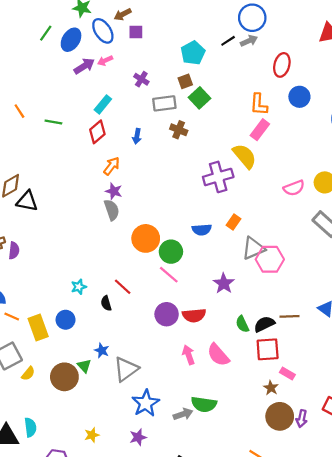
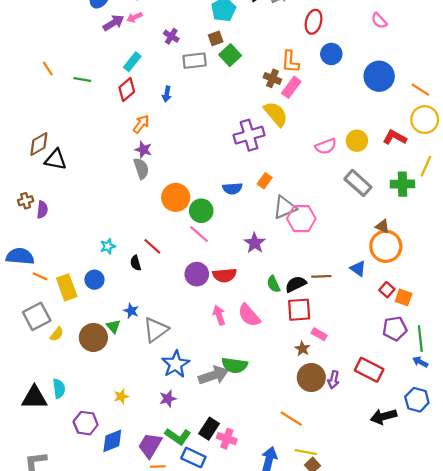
brown cross: (179, 130) -> (272, 78), moved
gray arrow: (183, 414) -> (213, 375), size x1.5

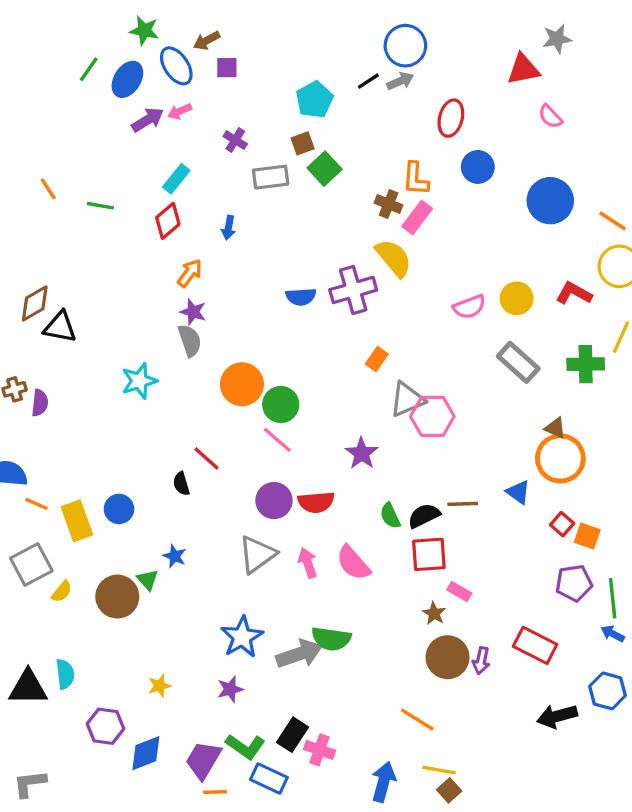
blue semicircle: (232, 189) -> (301, 297), moved
cyan star: (108, 246) -> (139, 381), moved, size x1.5
gray triangle: (156, 330) -> (257, 554), moved

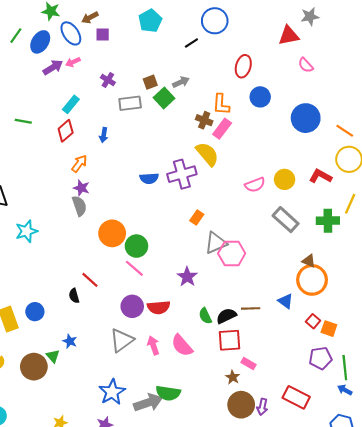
gray arrow: (400, 81) -> (181, 82), moved
cyan pentagon: (314, 100) -> (150, 21), moved
cyan star: (139, 381) -> (26, 231), moved

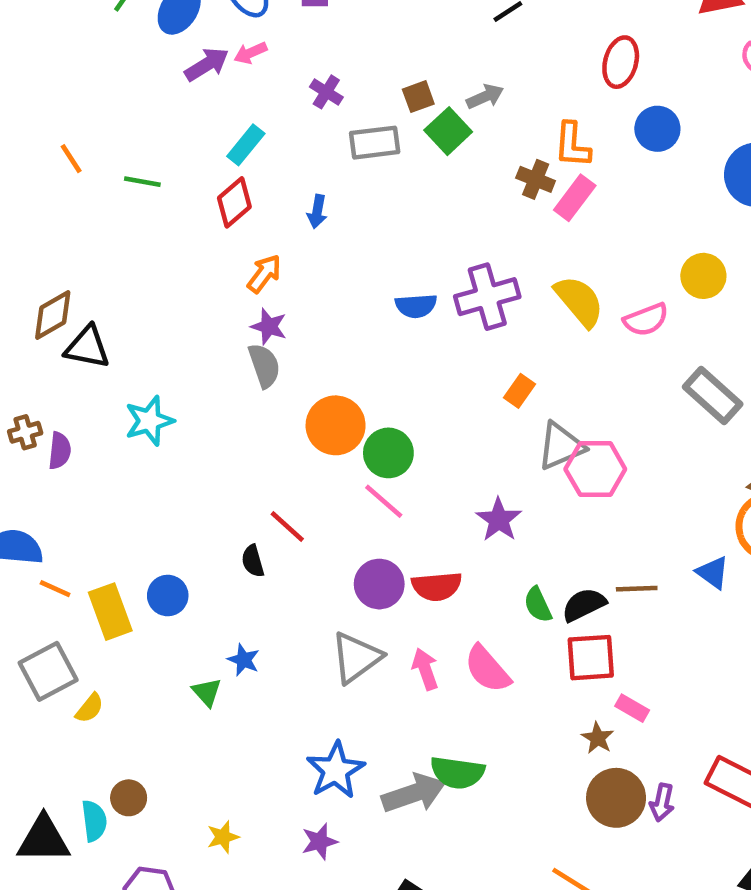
yellow semicircle: (207, 154) -> (579, 301), moved
yellow circle: (285, 179) -> (703, 276), moved
brown circle: (34, 367) -> (129, 798), moved, size x0.6

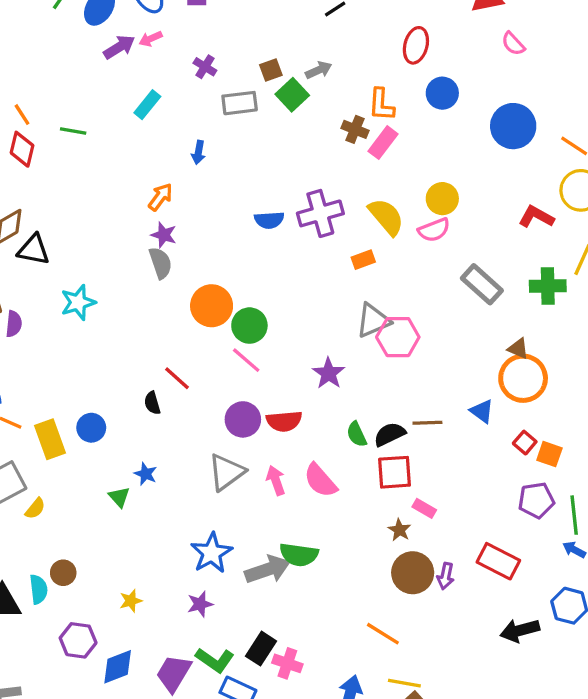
red diamond: (234, 202) -> (22, 149), moved, turned -36
yellow circle: (703, 276) -> (442, 199), moved
orange rectangle: (519, 391) -> (363, 260), moved, turned 35

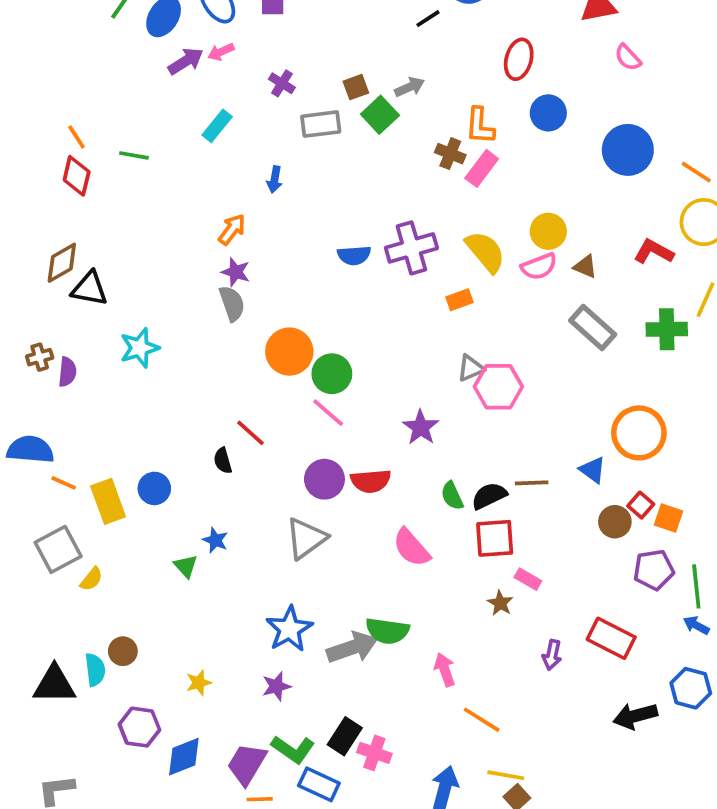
gray triangle: (373, 321) -> (471, 368), size x0.7
brown triangle: (518, 349) -> (585, 266), moved
pink arrow: (276, 480) -> (445, 670), moved
brown circle: (413, 573) -> (615, 522), moved, size x0.7

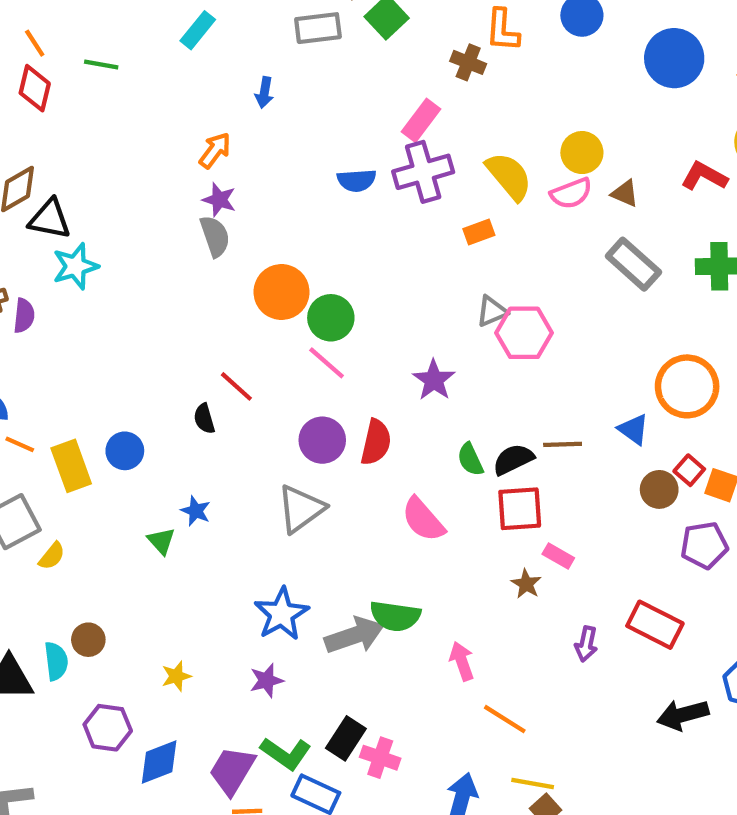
pink rectangle: (482, 168) -> (421, 120), moved
cyan star: (139, 348) -> (75, 266), moved
red semicircle: (371, 481) -> (376, 442), turned -72

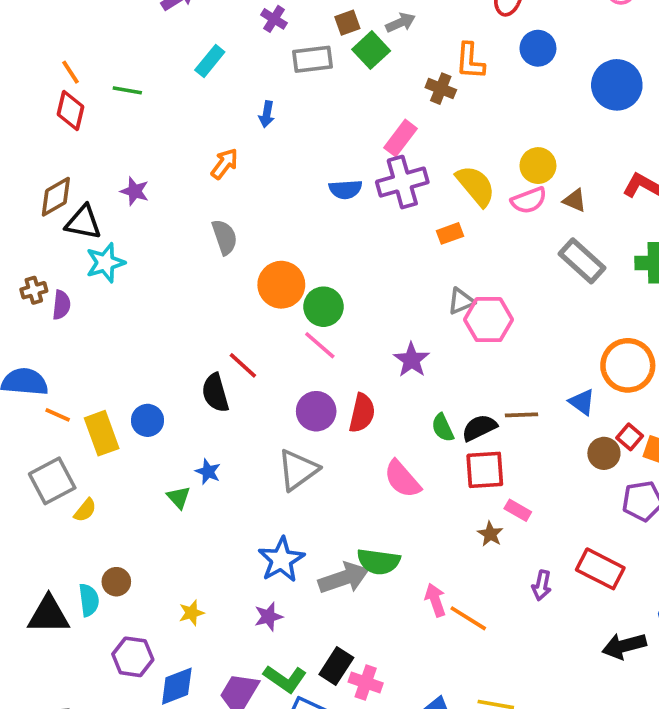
purple star: (219, 200) -> (135, 191), moved
black semicircle: (204, 419) -> (215, 393), size x1.5
orange line: (505, 719) -> (468, 618), moved

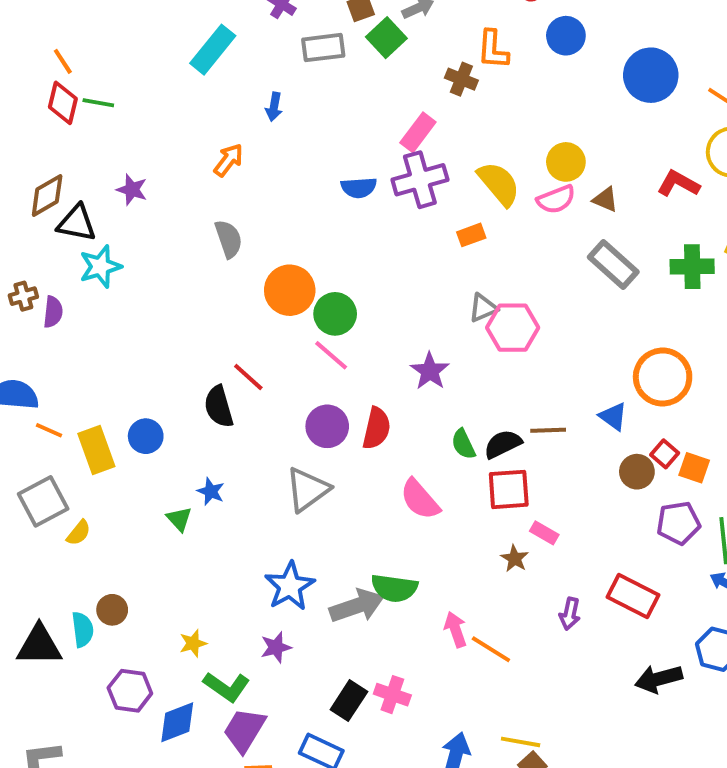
cyan rectangle: (210, 61) -> (213, 50), size x1.4
green line: (127, 90) -> (98, 103), moved
green L-shape: (285, 679) -> (227, 687), moved
pink cross: (366, 683) -> (392, 695), moved

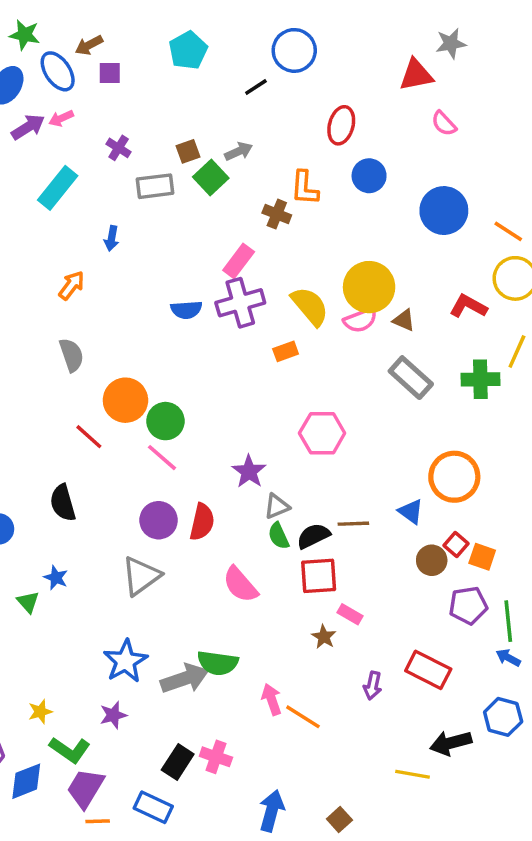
yellow circle: (566, 162) -> (369, 287), size x1.5
gray triangle: (483, 308) -> (277, 506), moved
red line: (248, 377) -> (89, 437), moved
yellow line: (521, 742) -> (413, 774), moved

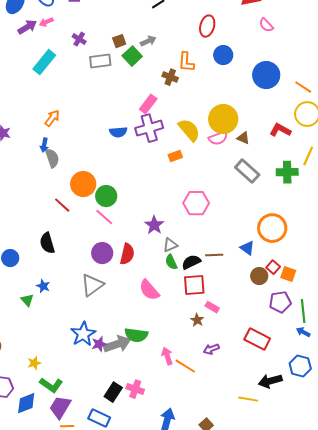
blue arrow: (112, 238) -> (44, 145), moved
purple arrow: (373, 686) -> (211, 349), moved, turned 56
purple star: (113, 715) -> (99, 344), moved

